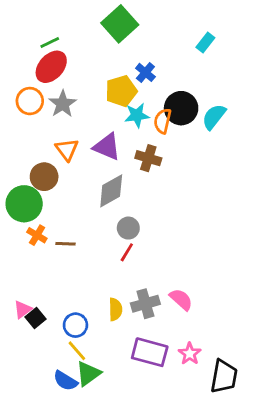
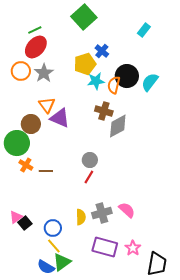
purple triangle: (107, 147) -> (60, 118), moved
gray diamond: (111, 191) -> (118, 126), moved

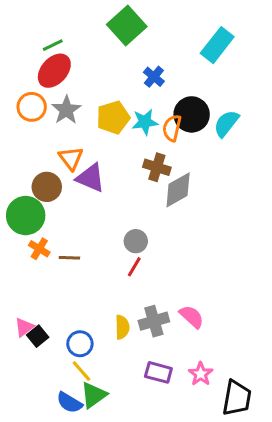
cyan rectangle: (144, 30) -> (217, 45), size x1.6
yellow pentagon: (85, 64) -> (113, 117), moved
purple rectangle: (105, 247) -> (158, 372), size x0.7

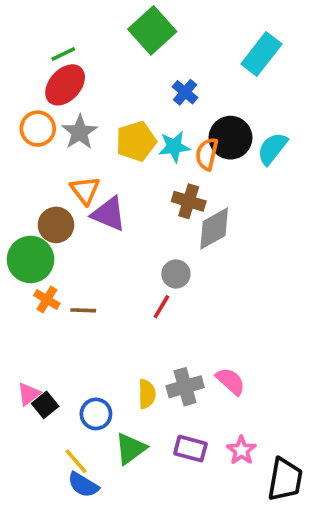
gray circle: (136, 241) -> (176, 274), moved
red line: (134, 267) -> (161, 307), moved
yellow line: (81, 371) -> (76, 461), moved
green triangle: (94, 395) -> (131, 449), moved

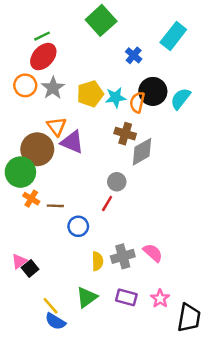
blue cross: (185, 92) -> (134, 55), moved
brown circle: (56, 225) -> (37, 149), size x1.4
blue circle: (96, 414) -> (78, 226), moved

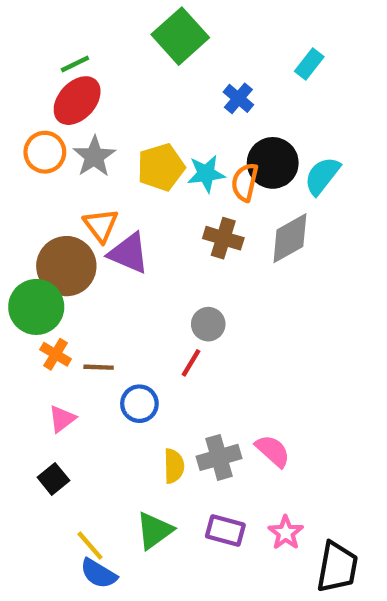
cyan rectangle: (173, 36) -> (309, 64), size x0.6
gray diamond: (142, 152) -> (290, 238), moved
pink triangle: (19, 261) -> (62, 419), moved

